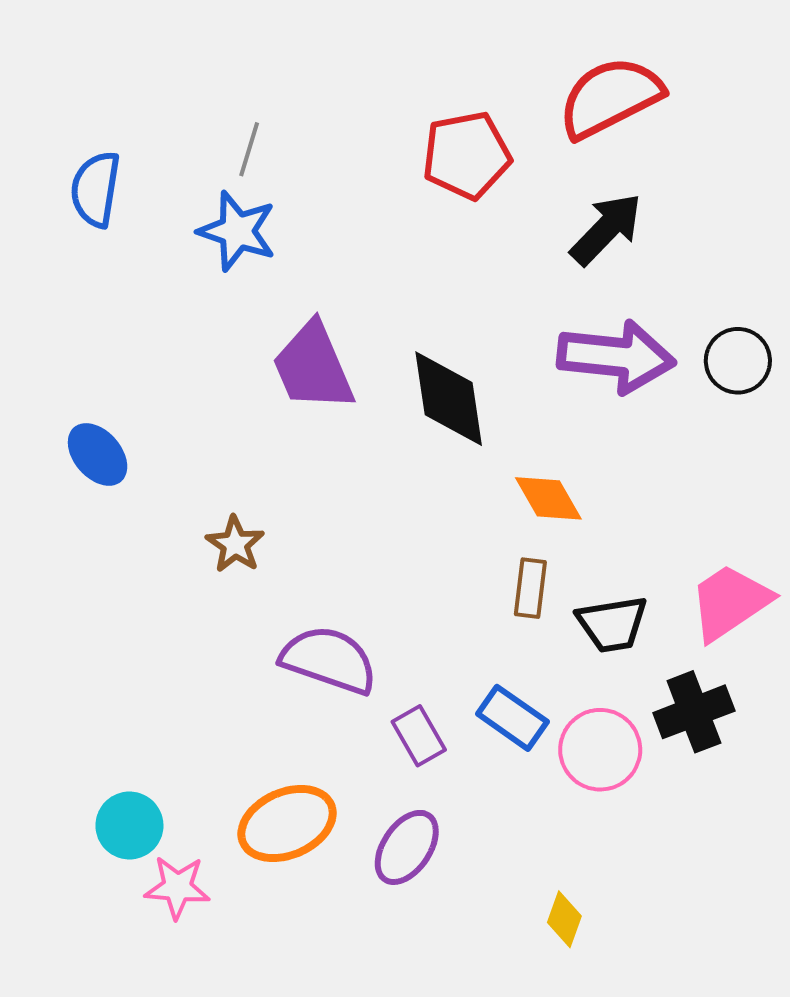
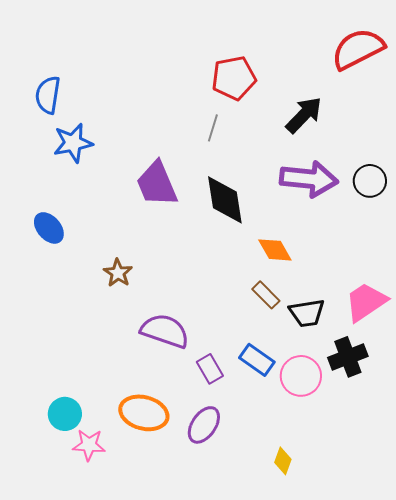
red semicircle: (610, 97) -> (358, 49), moved
gray line: (249, 149) -> (213, 128), moved
blue star: (237, 231) -> (73, 143), moved, turned -30
brown rectangle: (530, 588) -> (266, 295), turned -52
orange ellipse: (287, 824) -> (144, 413), turned 39

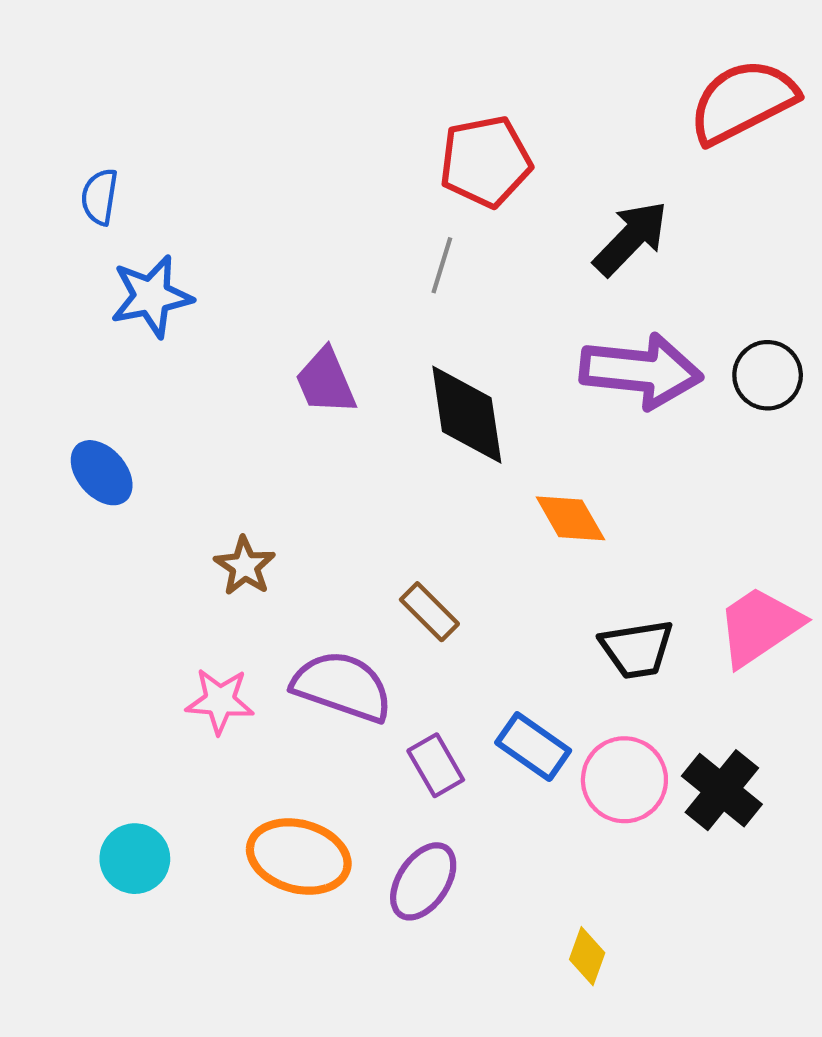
blue semicircle: (48, 95) -> (100, 197), size x0.7
purple trapezoid: (157, 184) -> (326, 381), size x0.7
brown rectangle: (266, 295) -> (429, 612), moved
black cross: (348, 357) -> (722, 790), moved, turned -30
pink star: (89, 445) -> (220, 701), moved

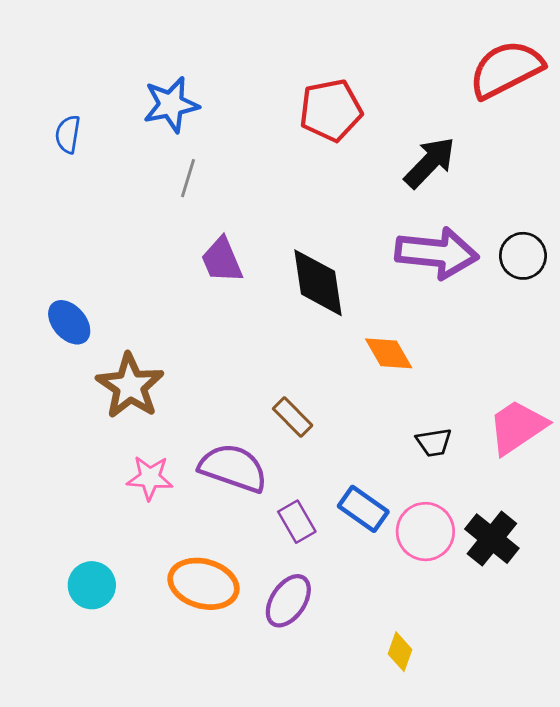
gray line: (442, 265) -> (188, 178), moved
blue star: (151, 296) -> (171, 105), moved
brown star: (245, 566) -> (130, 386), moved, size x1.6
black trapezoid: (637, 649) -> (434, 442), size x0.7

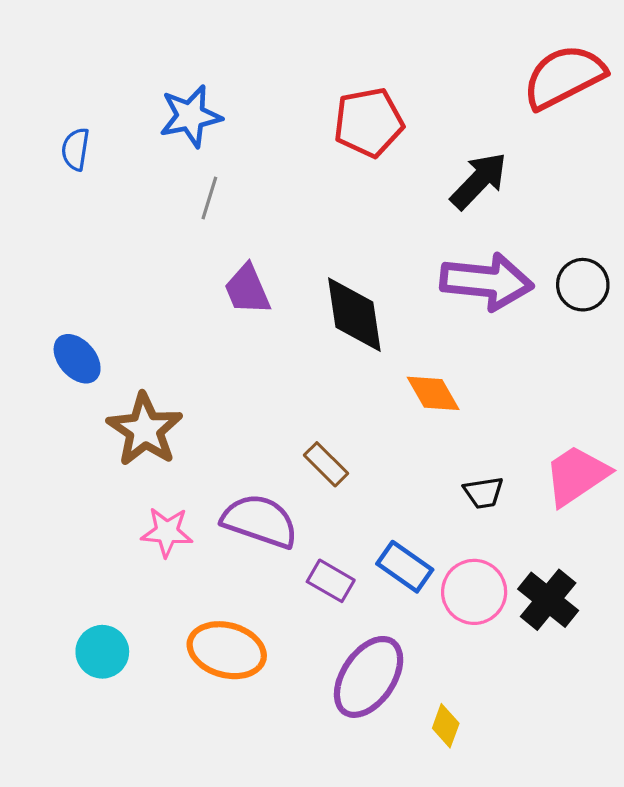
purple rectangle: (297, 522) -> (331, 581), turned -30
purple ellipse: (288, 601) -> (369, 677), moved, size x1.4

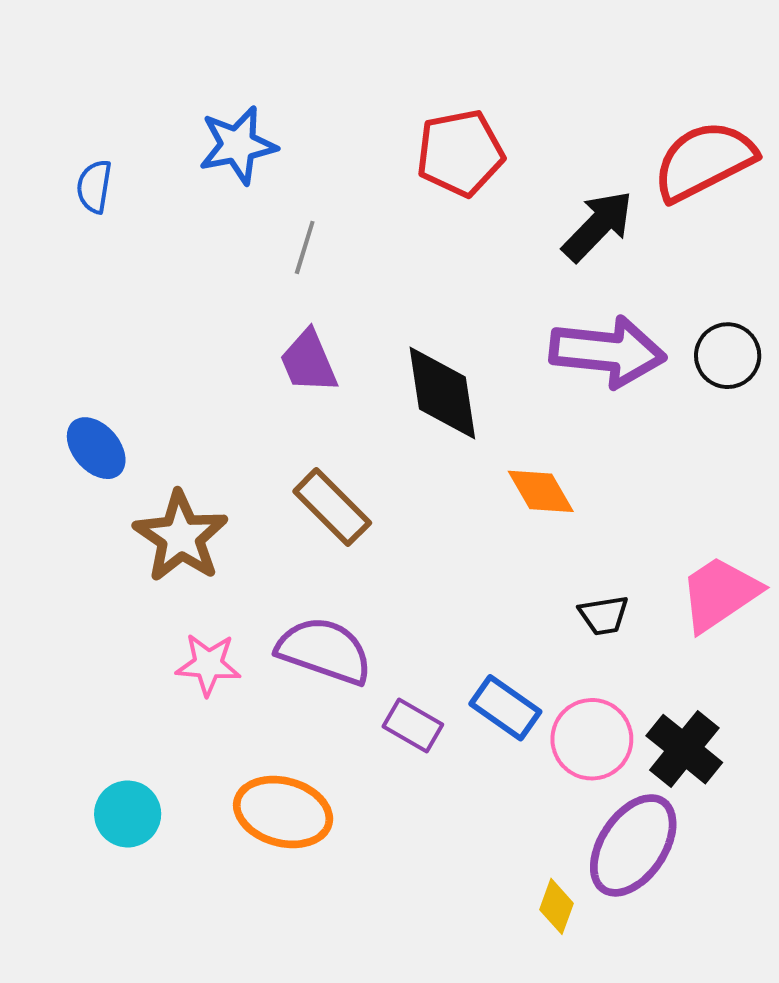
red semicircle: (564, 77) -> (704, 161), moved
gray line: (209, 198) -> (305, 247), moved
brown rectangle: (326, 464) -> (332, 507), moved, size x1.4
purple ellipse: (369, 677) -> (633, 845), moved

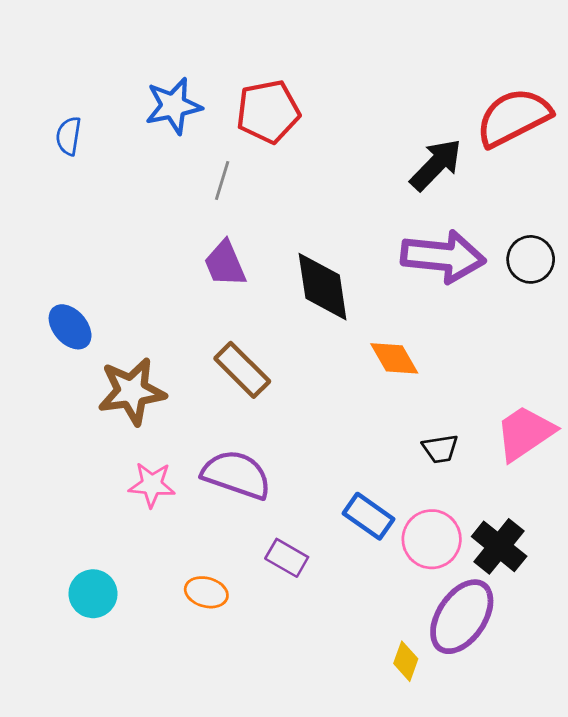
red pentagon: (460, 153) -> (268, 112), moved
brown star: (181, 537) -> (132, 391), turned 30
purple rectangle: (413, 725) -> (287, 558), moved
orange ellipse: (283, 812) -> (206, 592), size x0.6

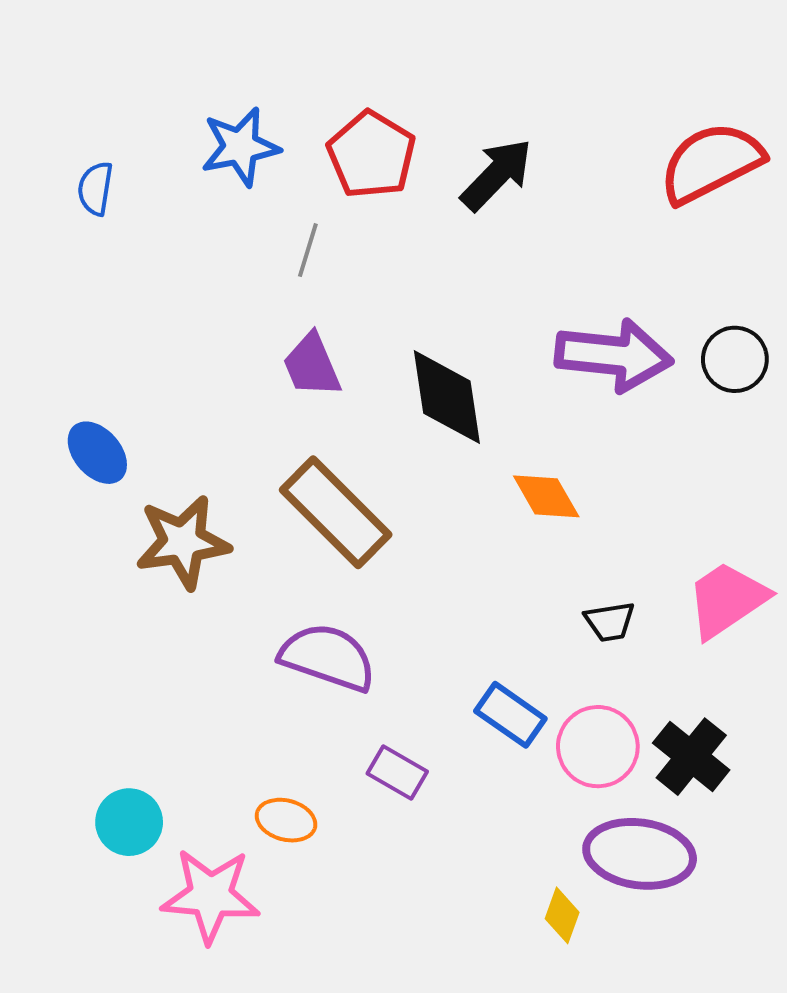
red pentagon: (268, 112) -> (371, 155), turned -30
black arrow: (436, 165) -> (497, 175), moved
brown rectangle: (242, 370) -> (336, 512), size x1.4
pink star: (152, 485) -> (211, 896), moved, size x1.5
purple ellipse: (462, 617) -> (640, 854), turned 64

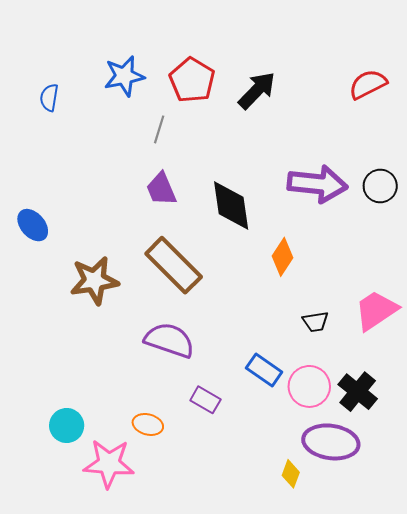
red semicircle: (711, 163) -> (368, 84), size x0.7
blue ellipse: (97, 453) -> (33, 225), moved
orange diamond: (546, 496) -> (283, 257), turned 63

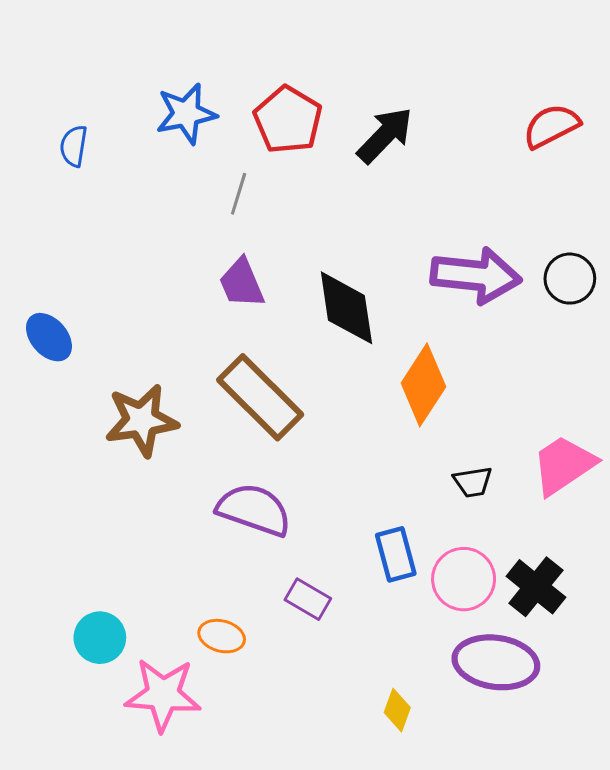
orange diamond: (283, 257) -> (423, 385), size x1.4
blue rectangle: (264, 370) -> (396, 554), turned 40
yellow diamond: (291, 474) -> (397, 710), moved

